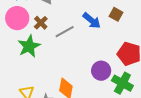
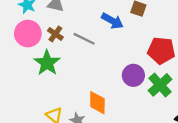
gray line: (65, 32) -> (84, 39), turned 66
green cross: (122, 83) -> (160, 85), turned 30

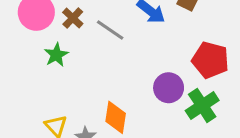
green star: (47, 63) -> (56, 55), size x0.7

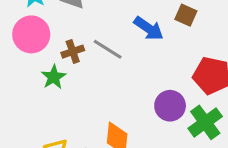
brown cross: (73, 18) -> (73, 52), moved, turned 30

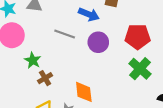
brown cross: (73, 52) -> (45, 78), moved
purple circle: (170, 106) -> (98, 42), moved

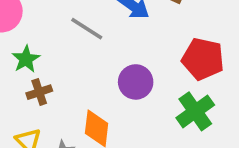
purple circle: (98, 42) -> (136, 82), moved

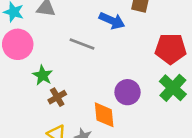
purple circle: (136, 82) -> (128, 92), moved

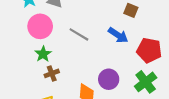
blue arrow: (112, 21) -> (118, 35), moved
pink circle: (18, 44) -> (40, 26), moved

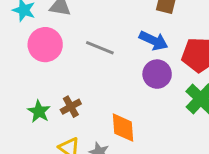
green star: (43, 54) -> (39, 111), moved
purple circle: (109, 79) -> (157, 74), moved

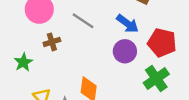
brown cross: (71, 107) -> (52, 42), moved

